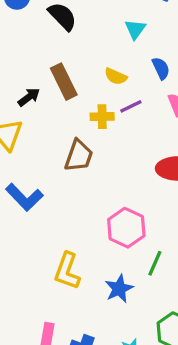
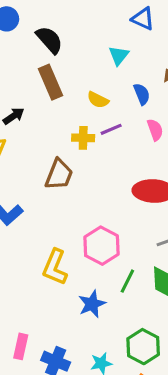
brown rectangle: (64, 82) -> (50, 82), moved
yellow L-shape: (67, 271) -> (55, 267), moved

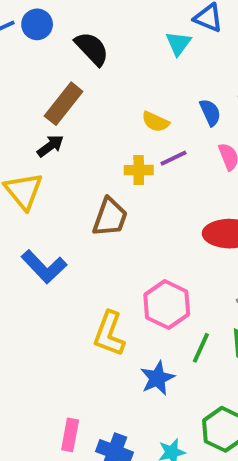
cyan triangle: (119, 55) -> (178, 43), moved
brown rectangle: (50, 82) -> (64, 104), moved, turned 64

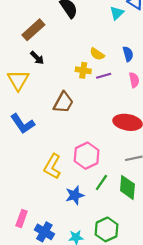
brown rectangle: (64, 104) -> (33, 30), moved
black arrow: (50, 146) -> (37, 58), turned 72
yellow cross: (139, 170) -> (83, 70), moved

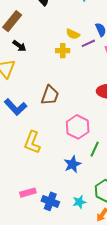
purple line: (104, 76) -> (88, 43), moved
brown trapezoid: (63, 102) -> (50, 95), moved
yellow L-shape: (52, 166) -> (32, 142), moved
pink rectangle: (22, 218) -> (28, 193), turned 63

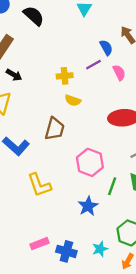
yellow semicircle: (73, 34) -> (73, 100), moved
yellow L-shape: (32, 142) -> (39, 185), turned -35

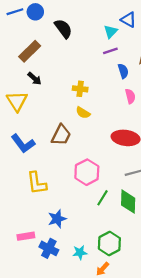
purple line: (93, 65) -> (110, 51), moved
blue star: (88, 206) -> (57, 219), moved

